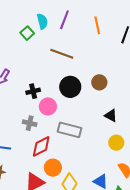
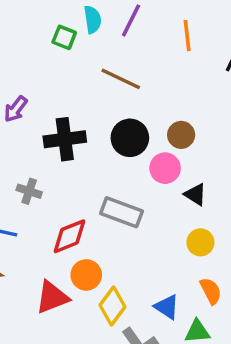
green square: (27, 33) -> (64, 37), turned -32
black cross: (33, 91) -> (65, 139), size x1.6
pink circle: (48, 106) -> (165, 168), moved
gray cross: (30, 123) -> (29, 191), moved

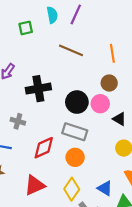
orange line: (187, 36) -> (112, 53), moved
green square: (64, 37) -> (26, 28), moved, turned -32
black circle: (130, 138) -> (77, 102), moved
orange circle: (86, 275) -> (75, 157), moved

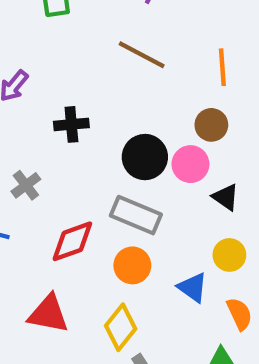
black cross: (38, 89) -> (71, 124), size x0.7
gray cross: (18, 121) -> (26, 185), turned 32
red triangle: (35, 185) -> (48, 314), turned 30
blue triangle: (105, 188) -> (193, 287), moved

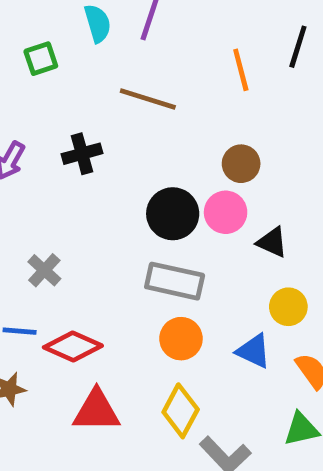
orange line: (222, 67) -> (241, 70), moved
black cross: (71, 124) -> (82, 154), moved
red diamond: (72, 241) -> (73, 346), moved, turned 54

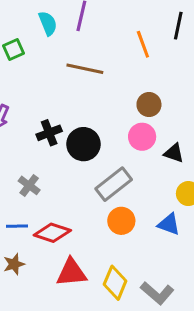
black cross: (82, 154) -> (49, 133), moved
black circle: (173, 214) -> (83, 144), moved
gray rectangle: (175, 281) -> (114, 184), turned -45
yellow diamond: (181, 411) -> (115, 283), moved

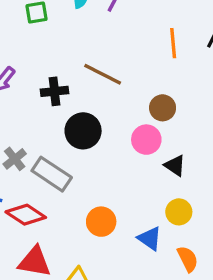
brown line: (85, 69) -> (103, 74), moved
black cross: (49, 133) -> (55, 91), moved
gray rectangle: (114, 184) -> (52, 174), moved, turned 57

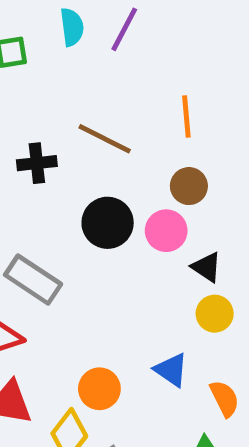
orange line: (173, 43) -> (186, 116), moved
black circle: (83, 131) -> (108, 223), moved
yellow circle: (179, 212) -> (215, 314), moved
orange circle: (101, 222) -> (99, 389), moved

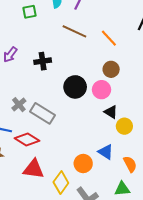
orange line: (186, 116) -> (109, 38), turned -36
brown line: (105, 139) -> (74, 31), moved
black triangle: (207, 267) -> (111, 112), moved
orange circle: (99, 389) -> (83, 164), moved

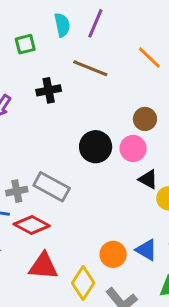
orange line: (109, 38) -> (149, 58), moved
black cross: (43, 61) -> (49, 90), moved
gray cross: (19, 105) -> (17, 191), moved, turned 32
blue triangle: (106, 152) -> (146, 250), moved

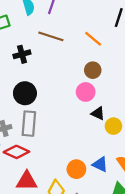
orange line: (149, 58) -> (93, 39), moved
black circle: (96, 147) -> (25, 93), moved
gray rectangle: (52, 187) -> (29, 124), turned 70

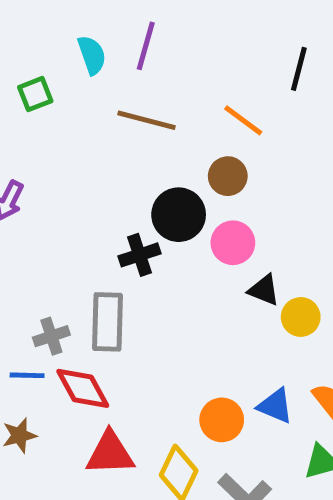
black cross: (22, 54) -> (139, 255), moved
brown circle: (93, 70) -> (228, 176), moved
black circle: (25, 93) -> (179, 215), moved
red diamond: (16, 152) -> (83, 388), turned 40

